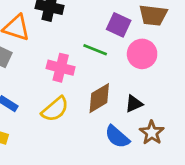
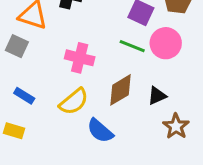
green line: (95, 50) -> (132, 46), moved
blue semicircle: (117, 137) -> (100, 131), moved

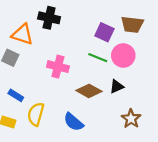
brown diamond: (120, 90) -> (89, 91), turned 60
black triangle: (157, 96) -> (117, 87), moved
yellow semicircle: (74, 102) -> (36, 114), moved, turned 145

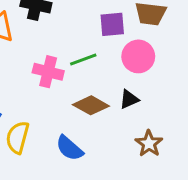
purple square: (104, 32) -> (112, 24), turned -30
green line: (98, 58) -> (83, 60), moved, turned -42

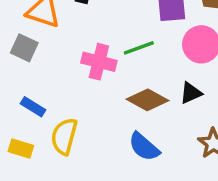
blue semicircle: (70, 148) -> (144, 147), moved

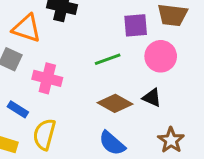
pink cross: (99, 62) -> (47, 78), moved
black triangle: (191, 93) -> (152, 98), turned 48

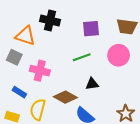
purple square: (136, 25) -> (91, 29), moved
black triangle: (152, 98) -> (92, 84), moved, turned -32
brown diamond: (115, 103) -> (65, 97), moved

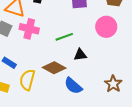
green line: (82, 57) -> (64, 37), moved
pink cross: (40, 71) -> (29, 29), moved

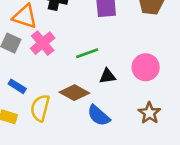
pink circle: (106, 27) -> (146, 67), moved
pink cross: (29, 29) -> (43, 43), turned 36

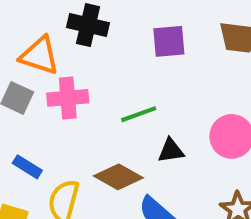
pink cross: (43, 43) -> (68, 98), turned 35

